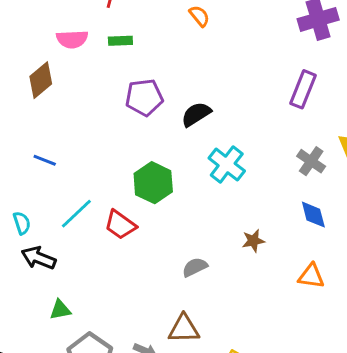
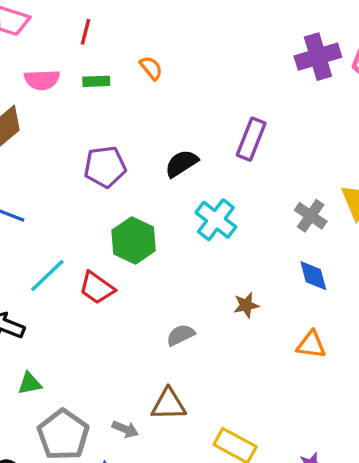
orange semicircle: (199, 16) -> (151, 68), moved
purple rectangle: (303, 89) -> (251, 139), moved
purple pentagon: (144, 97) -> (105, 167), moved

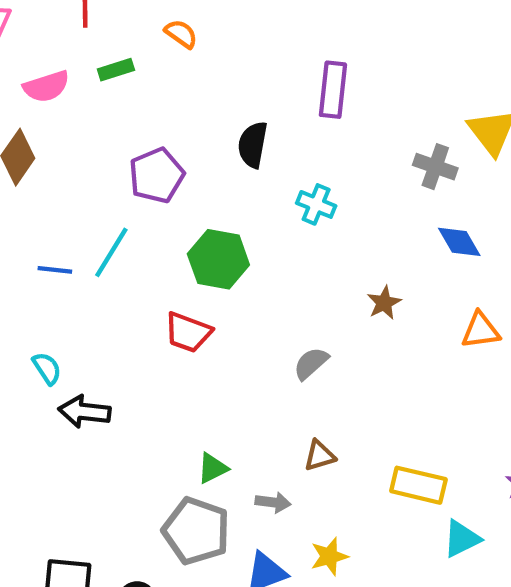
black semicircle: (181, 163) -> (253, 145), turned -32
cyan cross: (216, 220) -> (316, 204), size x0.7
cyan line: (47, 275) -> (111, 252), moved
green triangle: (30, 383) -> (213, 468), moved
brown triangle: (169, 404) -> (320, 456), size x0.7

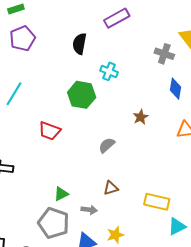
purple rectangle: (333, 90) -> (117, 18), turned 55
purple pentagon: (157, 175) -> (22, 38), moved
blue diamond: (459, 242) -> (176, 89), turned 40
green hexagon: (218, 259) -> (82, 95), moved

